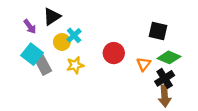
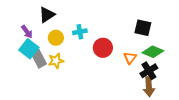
purple arrow: (30, 27) -> (27, 32), moved
cyan cross: (74, 35) -> (80, 32), moved, turned 32
yellow star: (75, 65) -> (56, 61), moved

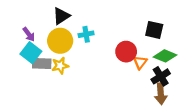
black triangle: (47, 15) -> (61, 16), moved
yellow circle: (56, 38) -> (60, 41), size x1.5
red circle: (103, 48) -> (126, 52), moved
gray rectangle: (39, 59) -> (42, 63), turned -60

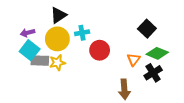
black square: (154, 30) -> (147, 29), turned 30
purple arrow: (29, 34) -> (28, 33), turned 112
red circle: (126, 52) -> (100, 50), moved
brown arrow: (161, 94) -> (124, 89), moved

